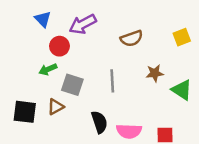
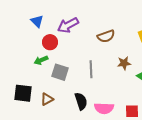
brown triangle: (56, 107) -> (47, 99), moved

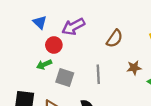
brown semicircle: (106, 36) -> (115, 38), turned -36

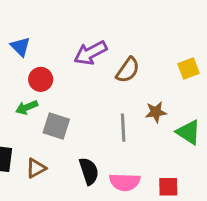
purple arrow: (73, 27) -> (90, 53), moved
gray line: (98, 74) -> (123, 128), moved

